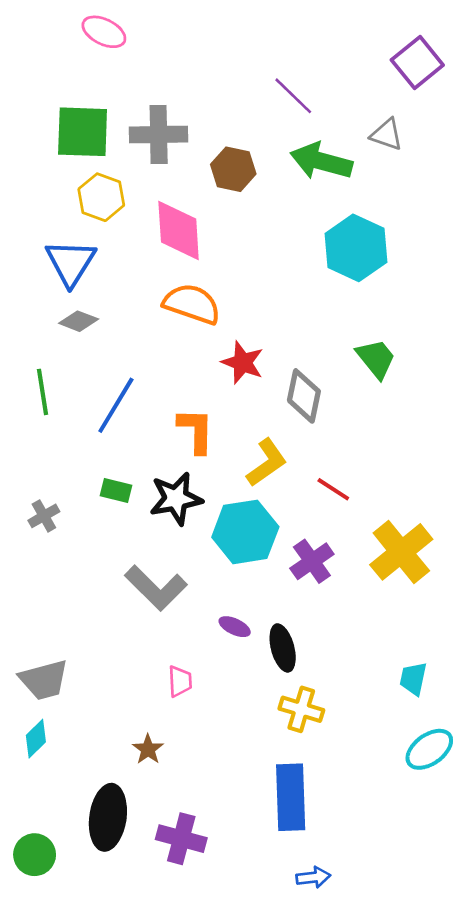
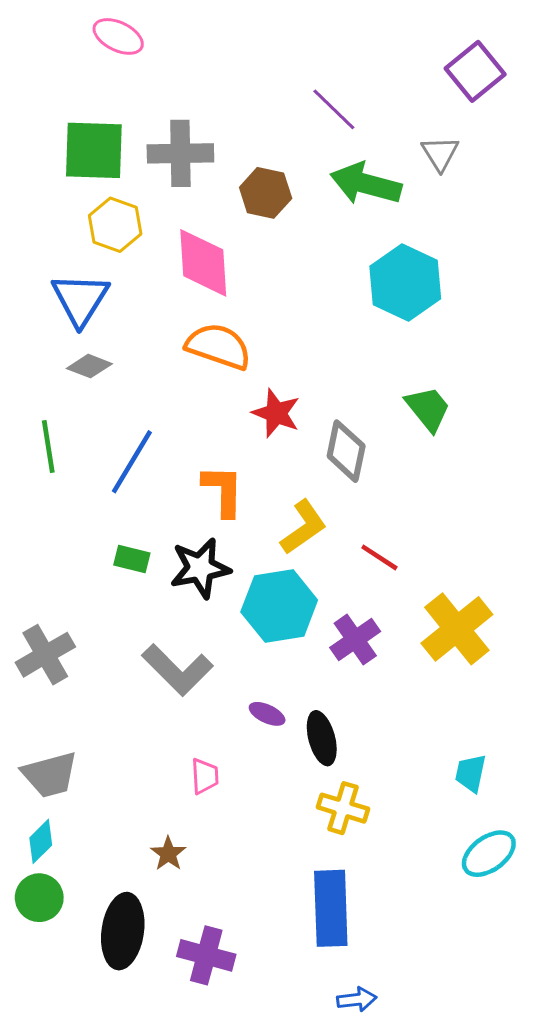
gray triangle: (387, 135) -> (440, 153), turned 39
gray cross: (44, 516) -> (45, 655), moved, size x1.6
green circle: (35, 855) -> (39, 898), moved

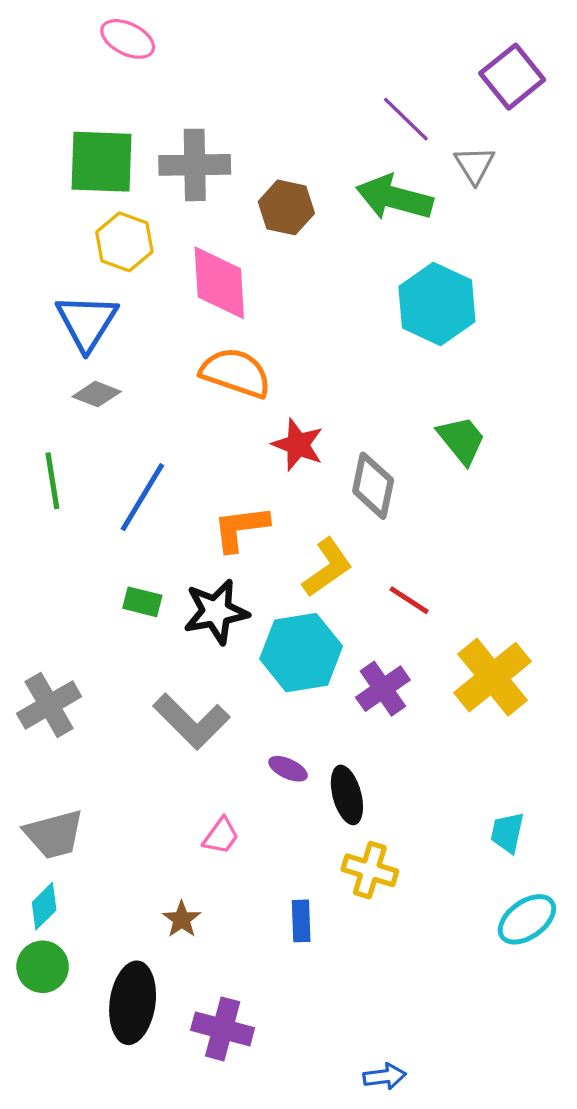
purple line: (334, 109) -> (406, 119), moved
orange L-shape: (223, 491) -> (241, 528), turned -98
pink trapezoid: (205, 776) -> (221, 836), turned 39
blue rectangle: (331, 908) -> (301, 921), moved, size x0.5

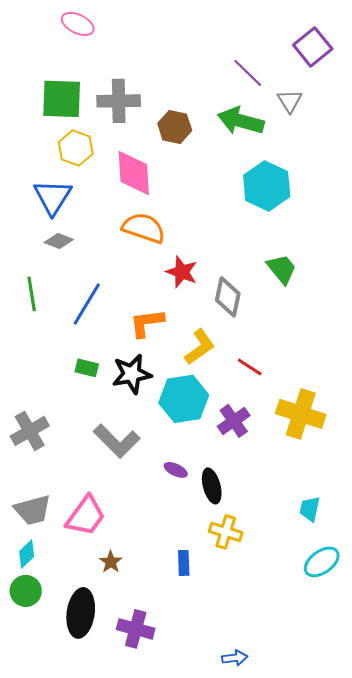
yellow cross: (493, 677) -> (301, 414), turned -33
pink trapezoid: (221, 836) -> (86, 516), moved, size x1.8

